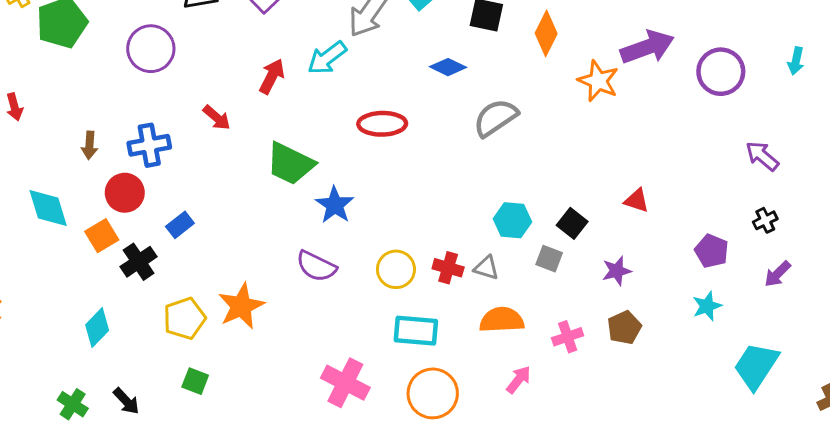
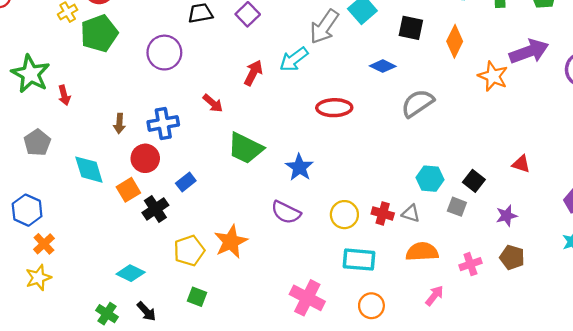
green trapezoid: (290, 164) -> (245, 148), moved
cyan diamond: (97, 328) -> (131, 273), moved, turned 72
brown pentagon: (624, 328) -> (512, 257), turned -30
orange circle: (433, 393) -> (371, 306), size x0.7

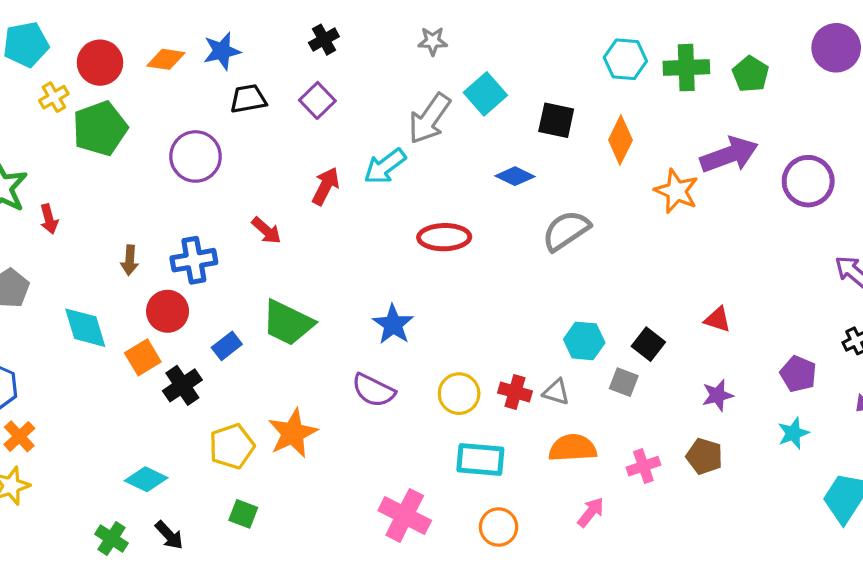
green trapezoid: (245, 148) -> (288, 323), moved
purple star: (506, 216) -> (718, 395), moved

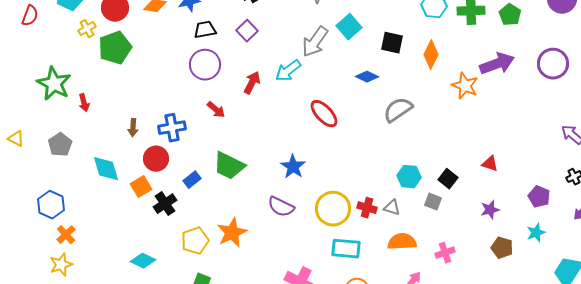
purple circle: (196, 156) -> (205, 65), moved
purple circle: (808, 181) -> (553, 64), moved
red ellipse: (444, 237) -> (324, 114), turned 48
yellow circle: (459, 394) -> (333, 209), size x1.4
brown pentagon: (704, 456) -> (502, 248), moved

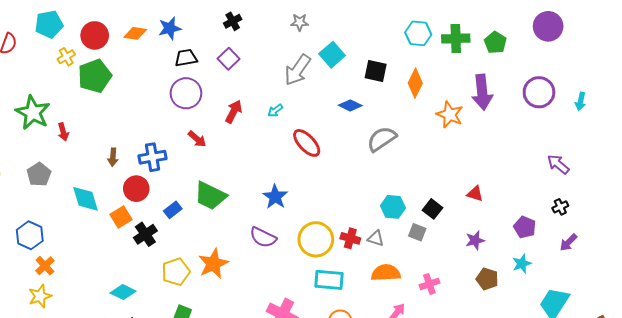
purple arrow: (497, 64) -> (482, 92), turned 104
cyan arrow: (288, 71) -> (275, 111), moved, size x0.6

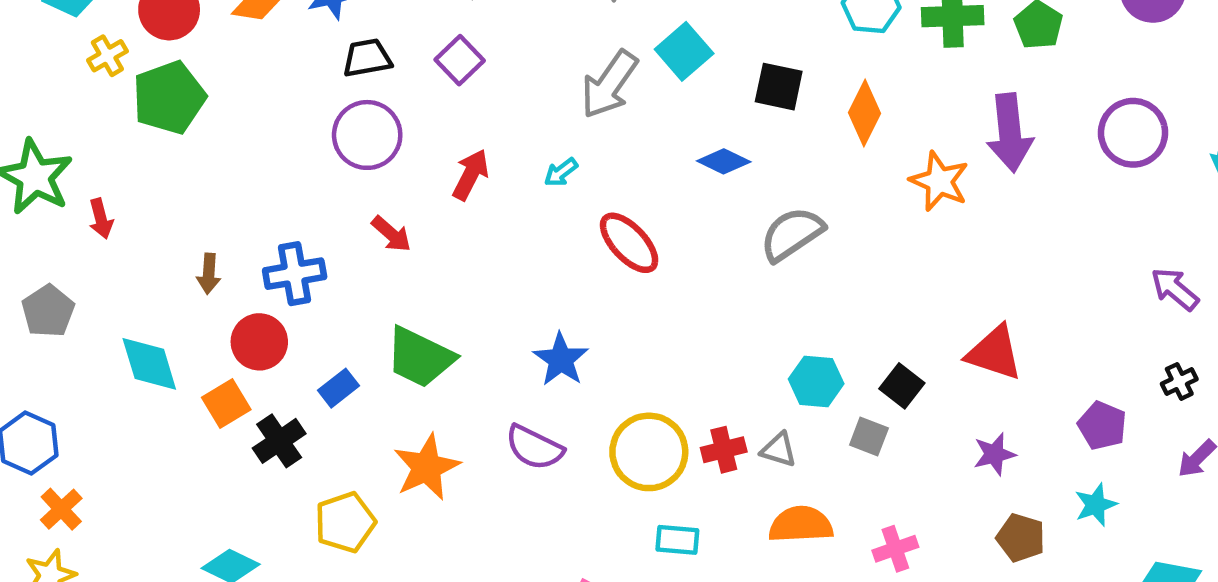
red triangle: (475, 194) -> (994, 353), size x1.6
red cross: (350, 238) -> (724, 450), turned -30
orange star: (213, 264) -> (427, 467), moved
cyan rectangle: (329, 280) -> (677, 540), size x0.7

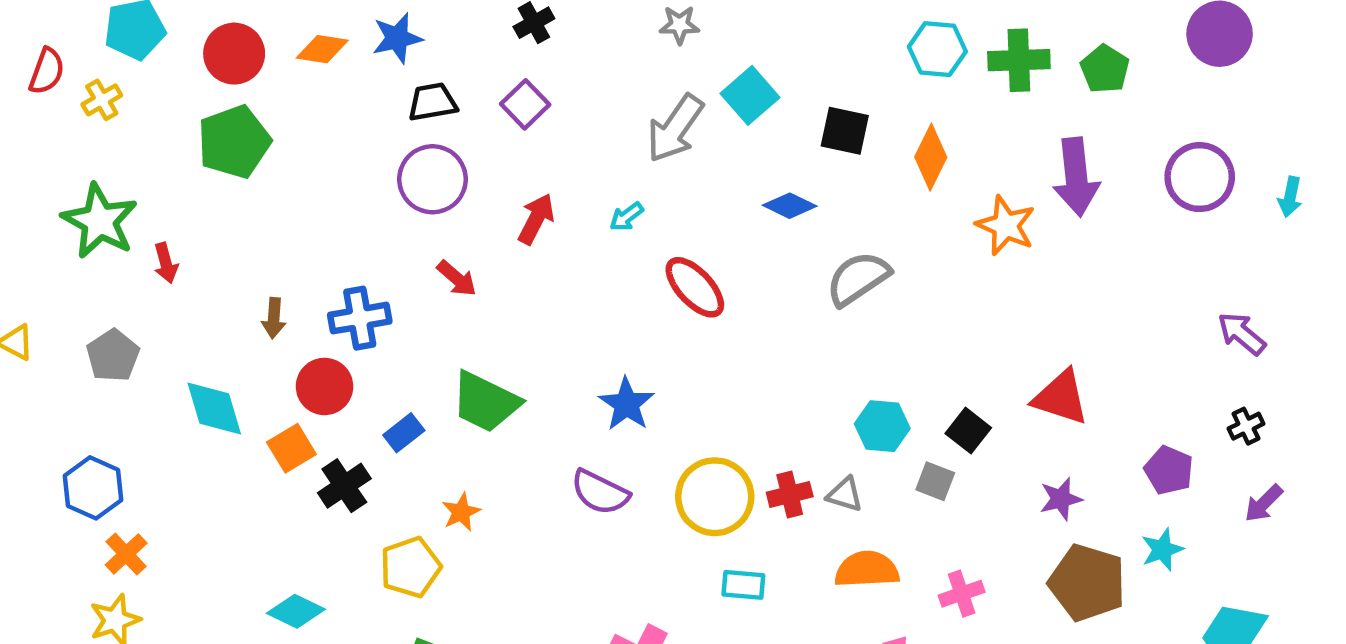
yellow cross: (107, 56) -> (102, 100), moved
orange star: (427, 467) -> (461, 512), moved, size x0.6
brown pentagon: (1021, 538) -> (1087, 583), size x1.6

